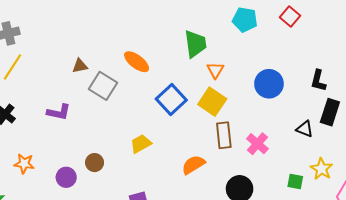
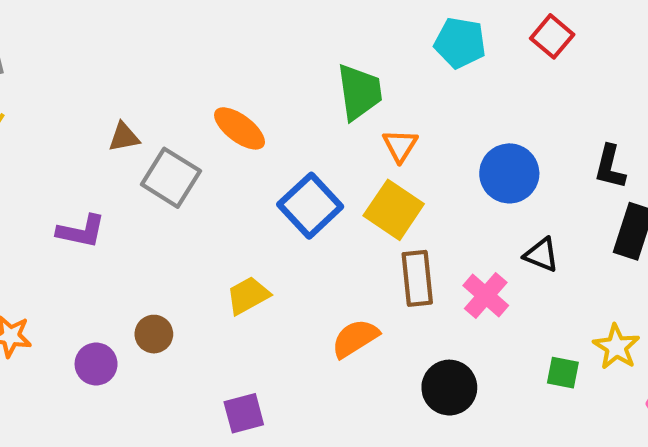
black triangle: (305, 129) -> (541, 255), moved

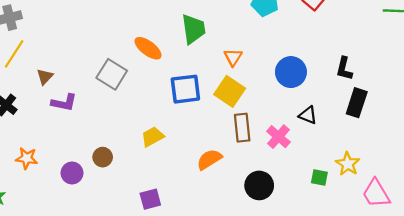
green trapezoid: (359, 92) -> (193, 29), moved
brown triangle: (124, 137) -> (45, 77), moved, turned -36
blue square: (310, 206) -> (185, 89), turned 36

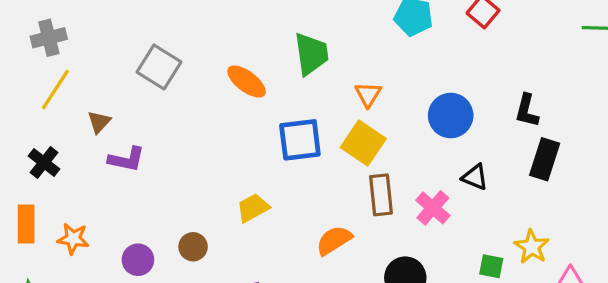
gray square: (112, 74) -> (159, 67), moved
brown circle: (103, 157) -> (193, 247), moved

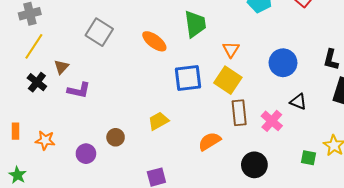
black cross: (44, 162) -> (37, 82), moved
orange rectangle: (26, 224) -> (16, 131), size x0.7
brown circle: (193, 247) -> (116, 137), moved

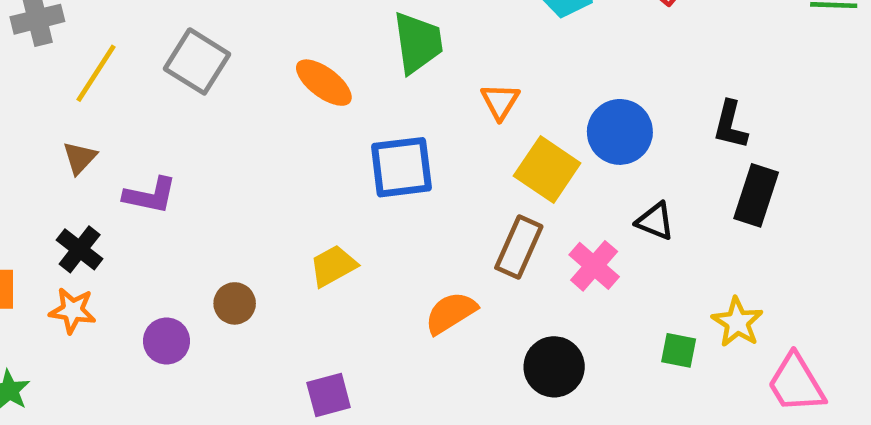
yellow line: (34, 46) -> (96, 73), moved
brown triangle: (61, 67) -> (80, 158), moved
yellow square: (228, 80) -> (547, 170), moved
black cross: (37, 82) -> (80, 249), moved
brown rectangle: (239, 113) -> (519, 247), turned 30

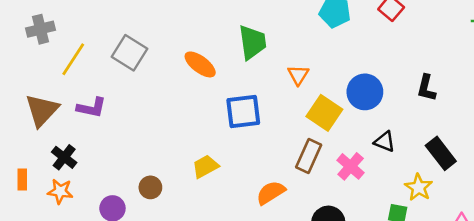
brown triangle: (80, 158) -> (42, 110), moved, size x1.8
purple L-shape: (150, 195) -> (92, 108), moved
black rectangle: (756, 195) -> (441, 153), moved, turned -56
yellow star: (737, 322) -> (419, 187), moved

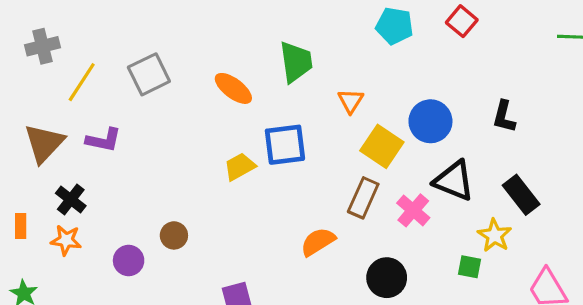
gray square: (129, 53) -> (149, 74), turned 32
black triangle: (385, 142) -> (454, 181), size x1.6
yellow trapezoid: (205, 166) -> (240, 167), moved

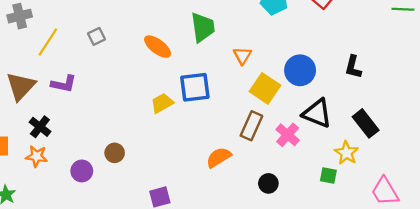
gray square: (149, 74) -> (96, 36), size x0.6
black circle: (387, 278) -> (268, 183), size x0.7

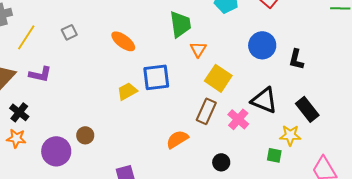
green trapezoid: (203, 27) -> (180, 24), moved
blue circle: (300, 70) -> (262, 45), moved
yellow star: (346, 153) -> (290, 135), turned -30
purple circle: (82, 171) -> (56, 151), size x1.5

